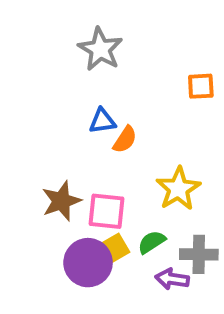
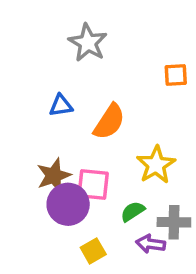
blue triangle: (102, 121) -> (61, 106), moved
orange semicircle: (125, 140) -> (109, 122), size x1.5
yellow square: (115, 248) -> (93, 251), moved
purple circle: (88, 263) -> (68, 204), moved

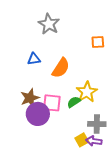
green semicircle: (133, 211) -> (74, 102), moved
purple arrow: (151, 244) -> (94, 141), moved
yellow square: (93, 251) -> (82, 140), moved

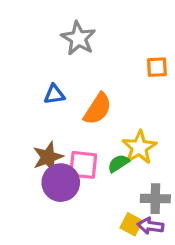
yellow square: (82, 140) -> (131, 224), turned -32

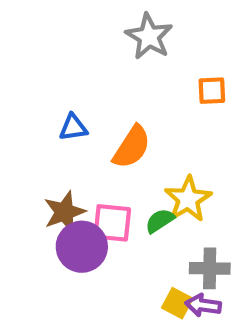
gray star: (78, 38) -> (149, 36), moved

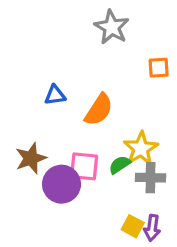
brown star: (64, 212) -> (31, 158), moved
gray cross: (210, 268) -> (150, 178), moved
purple arrow: (203, 305) -> (152, 228), turned -90

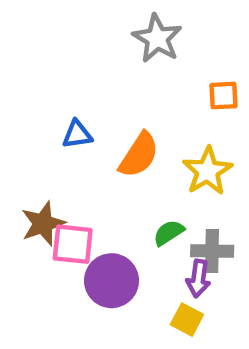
yellow star: (141, 149) -> (207, 171), moved
pink square: (84, 166) -> (73, 244), moved
purple circle: (61, 184) -> (111, 281), moved
purple arrow: (152, 228) -> (198, 278), moved

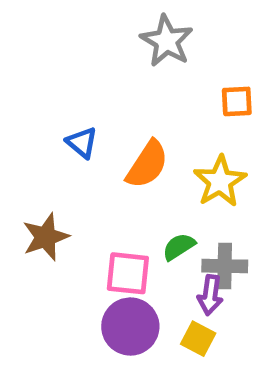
blue triangle: (77, 134) -> (82, 143), turned 48
pink square: (73, 244) -> (128, 273), moved
purple circle: (111, 281) -> (130, 327), moved

